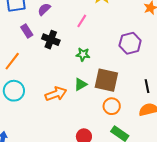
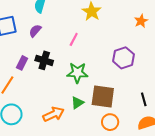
purple rectangle: (27, 31) -> (22, 63), moved, turned 64
green star: (83, 54) -> (77, 73), size x1.5

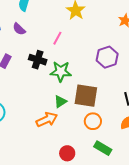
purple semicircle: (35, 31) -> (19, 29), turned -88
black cross: (44, 60) -> (38, 60), moved
orange arrow: (54, 114) -> (47, 120), moved

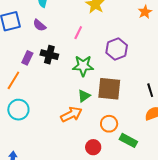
purple hexagon: (107, 57) -> (117, 49), moved
black cross: (38, 60) -> (49, 55), moved
orange circle: (93, 121) -> (109, 124), moved

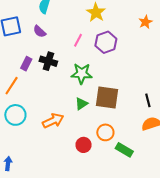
purple hexagon: (117, 49) -> (106, 42), moved
orange arrow: (71, 114) -> (53, 121), moved
red circle: (93, 147) -> (84, 145), moved

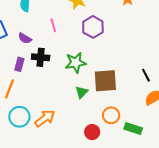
purple semicircle: (39, 31) -> (25, 38), moved
pink line: (78, 40) -> (53, 25), moved, turned -32
orange arrow: (53, 121) -> (45, 118), moved

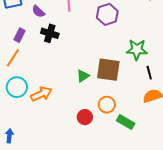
green star: (76, 63) -> (137, 50), moved
purple rectangle: (19, 64) -> (20, 35), moved

